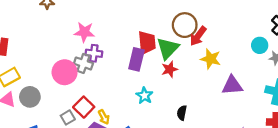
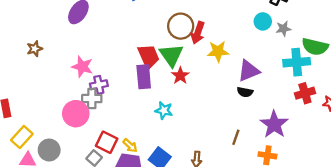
pink star: (84, 32) -> (82, 67), turned 30
black semicircle: (182, 113) -> (245, 92), moved, turned -72

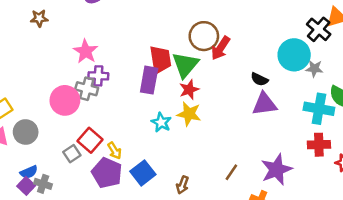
cyan circle: (263, 21) -> (294, 55), size x1.6
yellow star: (218, 51) -> (189, 114), moved
black semicircle: (245, 92) -> (259, 79), moved

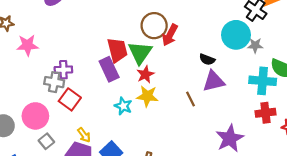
pink star: (86, 51) -> (27, 45), moved, turned -30
purple rectangle: (149, 80) -> (109, 69), turned -30
pink circle: (65, 100) -> (35, 116), moved
red square: (90, 140) -> (70, 99), moved
brown line: (231, 172) -> (191, 99), moved, turned -56

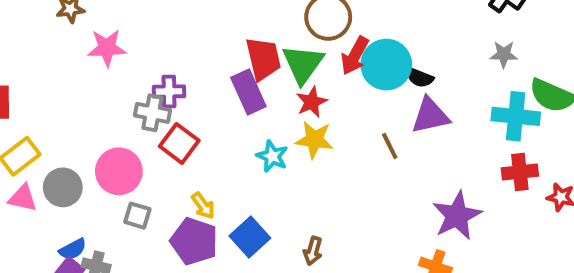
red arrow: (170, 35) -> (355, 56), moved
cyan circle: (236, 35) -> (386, 65), moved
gray square: (46, 141) -> (137, 216), turned -35

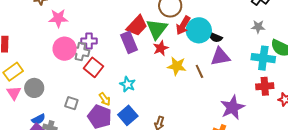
red trapezoid: (263, 59) -> (137, 26), turned 55
yellow star: (314, 140) -> (177, 66), moved
cyan star: (272, 156) -> (128, 84), moved
pink circle: (119, 171) -> (65, 49), moved
pink triangle: (23, 198) -> (14, 93), turned 42

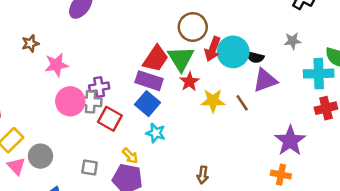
gray star: (258, 27) -> (293, 41), moved
purple rectangle: (129, 42) -> (149, 81), turned -40
blue square: (128, 115) -> (148, 104), moved

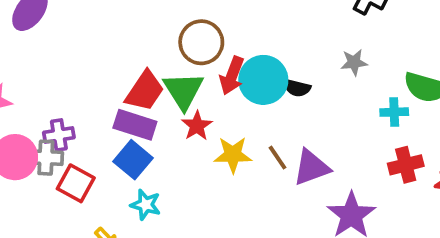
cyan cross: (319, 74) -> (394, 112), size x0.6
purple triangle: (265, 80) -> (311, 167), moved

